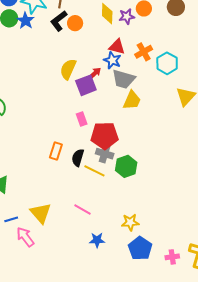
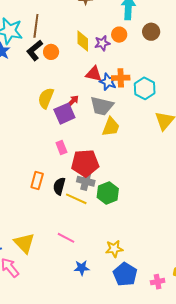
orange cross: (144, 52) -> (121, 78), turned 30
blue star: (112, 60) -> (108, 82), moved

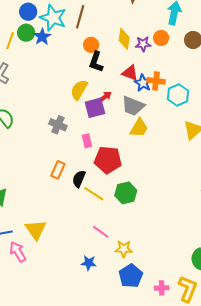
black L-shape: (35, 50) -> (96, 62), moved, turned -40
gray cross: (86, 181) -> (58, 125), moved
pink line: (66, 238) -> (101, 232), moved

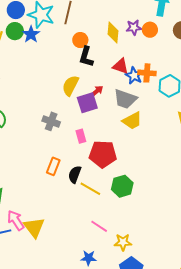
purple star: (143, 44) -> (134, 27), moved
yellow trapezoid: (139, 128) -> (132, 121), turned 35
pink arrow: (18, 252) -> (16, 220), moved

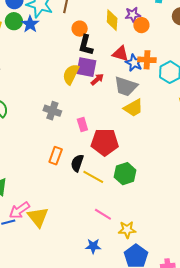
orange circle: (150, 30) -> (141, 25), moved
purple square: (87, 103) -> (86, 67), moved, turned 30
pink arrow: (16, 220) -> (19, 210), turned -90

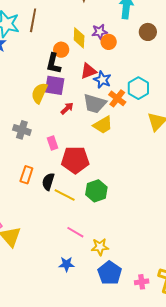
orange circle: (80, 29) -> (61, 50), moved
red triangle: (120, 54) -> (88, 71), turned -36
orange cross: (147, 60) -> (117, 98), moved, turned 36
red arrow: (97, 79) -> (67, 108), moved

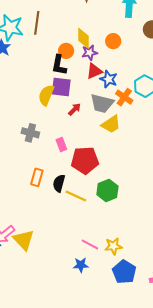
purple star: (100, 32) -> (90, 53), moved
pink line: (75, 232) -> (90, 244), moved

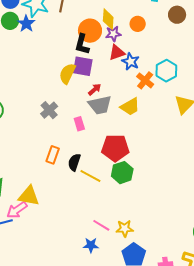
orange circle: (66, 51) -> (90, 31), size x1.5
gray trapezoid: (102, 103) -> (100, 105), moved, turned -30
gray cross: (30, 133) -> (49, 110), turned 30
red pentagon: (85, 160) -> (115, 148), moved
yellow triangle: (24, 240) -> (29, 196), moved, turned -40

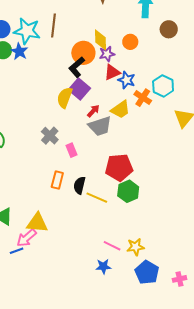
black L-shape: (82, 44) -> (77, 67), turned 40
purple square: (83, 66) -> (79, 89), turned 35
yellow trapezoid: (130, 107) -> (120, 109), moved
pink rectangle: (79, 124) -> (72, 150), moved

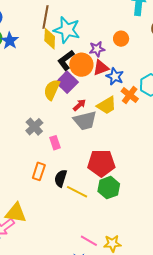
cyan star: (27, 31) -> (67, 30), moved
yellow diamond: (101, 40) -> (50, 39), moved
orange circle: (83, 53) -> (81, 65), moved

